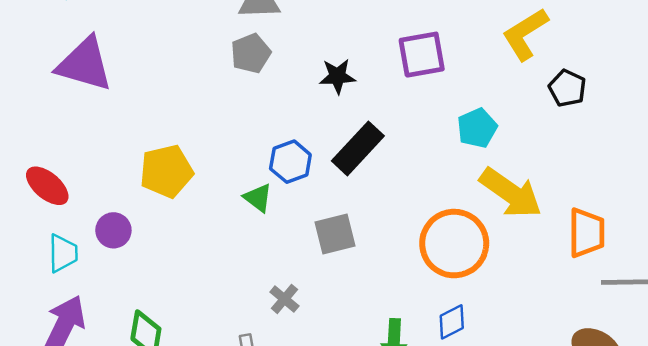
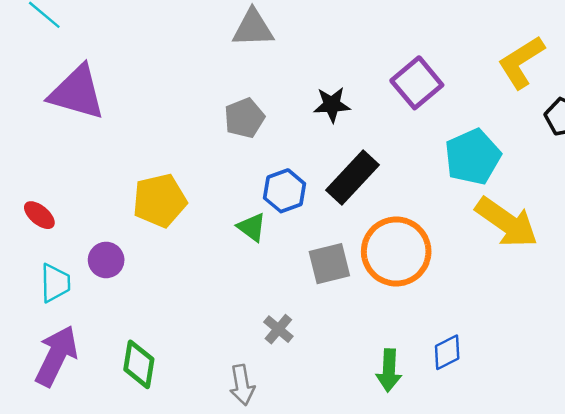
gray pentagon: (251, 53) -> (244, 118), moved
purple square: (422, 55) -> (417, 83), turned -30
cyan pentagon: (477, 128) -> (473, 157), size x1.4
red ellipse: (47, 186) -> (39, 215), size x0.7
orange circle: (454, 244) -> (396, 251), moved

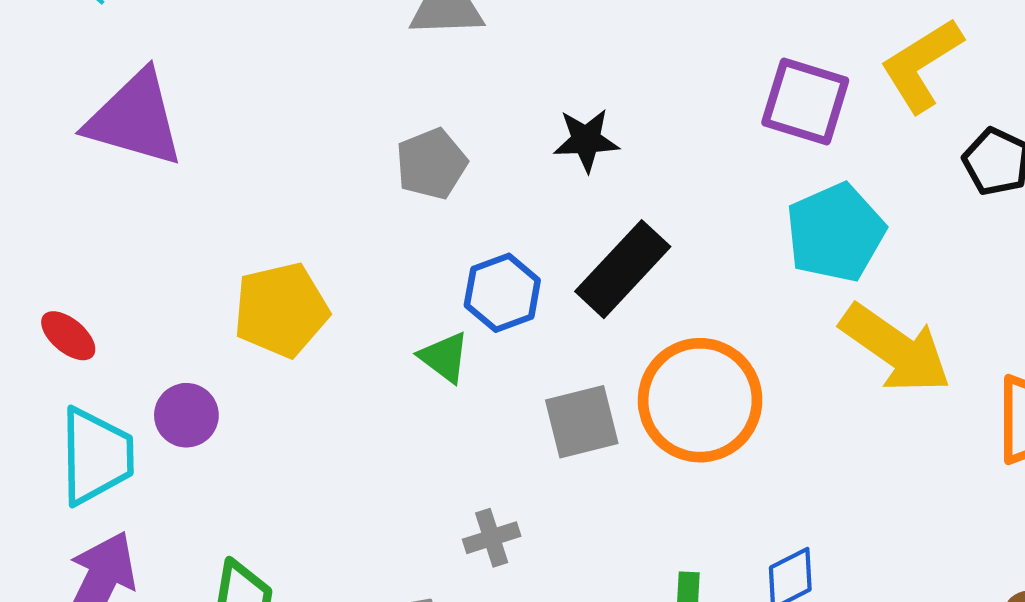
purple square: (417, 83) -> (805, 101), moved, turned -33
cyan trapezoid: (55, 283) -> (96, 456), size x1.4
gray cross: (278, 329) -> (492, 538), turned 32

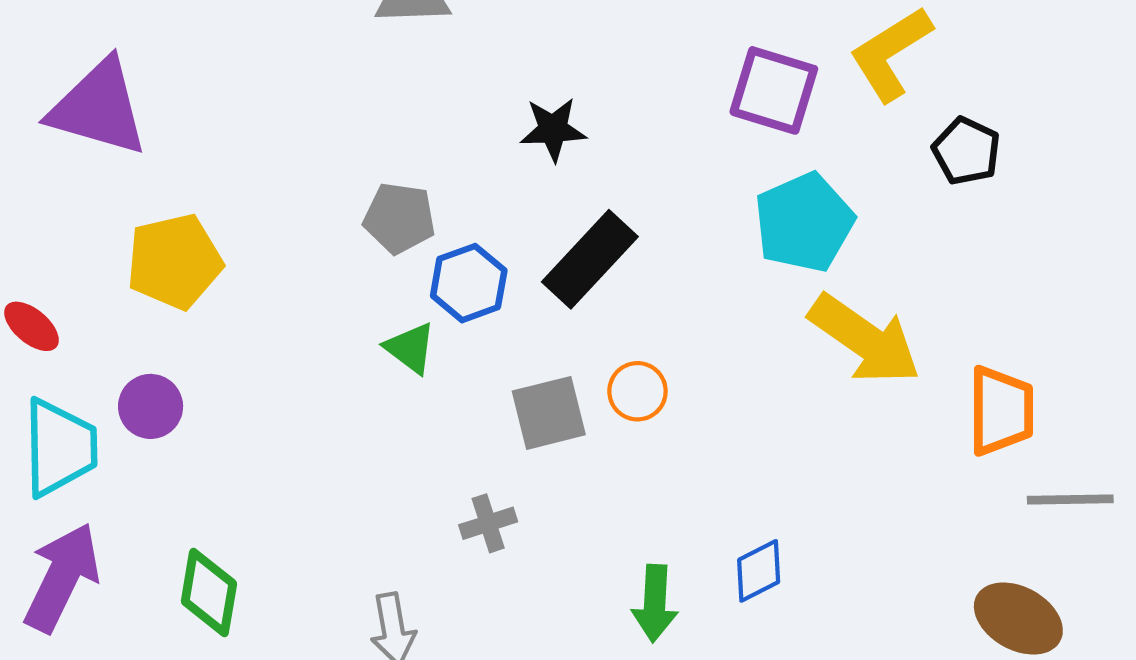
gray pentagon: (431, 164) -> (399, 218), moved, turned 30
yellow pentagon: (281, 310) -> (174, 261), moved
orange circle: (700, 400) -> (637, 391), moved, size x0.5
gray cross: (492, 538) -> (488, 523), moved

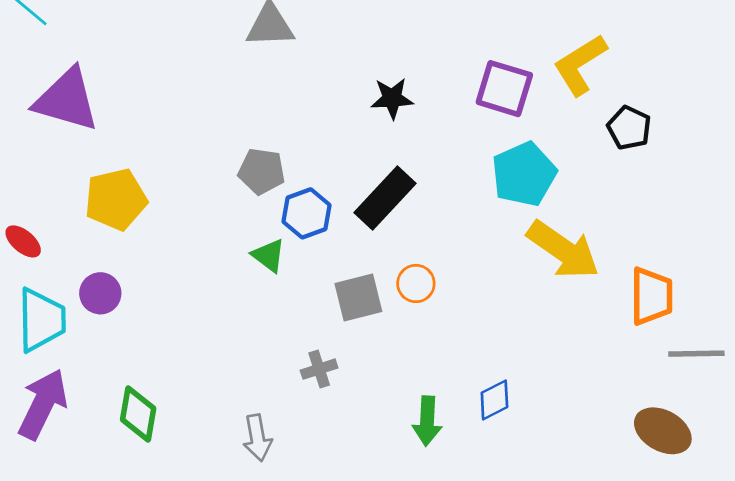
black star: (553, 129) -> (392, 98), moved

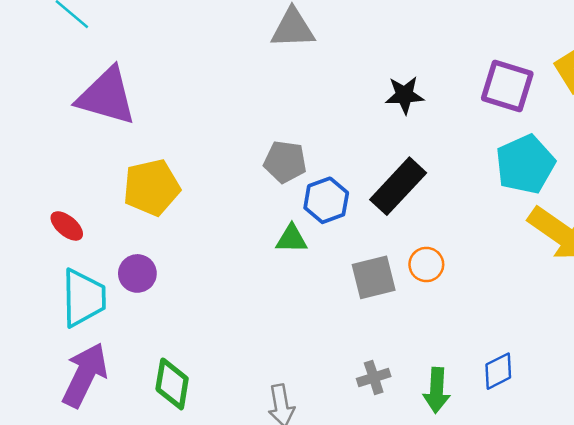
green triangle: (269, 255) -> (291, 239), turned -36
gray cross: (319, 369) -> (374, 377), moved

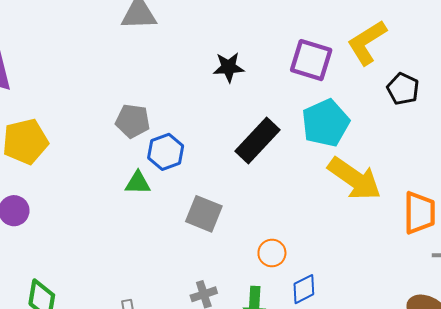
black rectangle: (398, 186) -> (257, 141), moved
orange circle: (426, 264) -> (272, 253), moved
gray square: (374, 277) -> (204, 214), turned 36

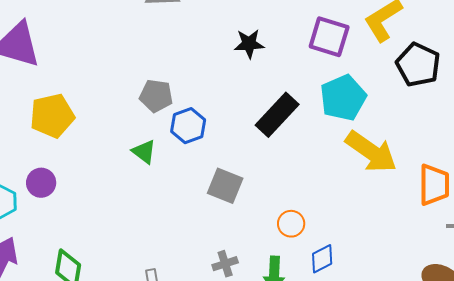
black pentagon: (403, 89) -> (418, 65), size x1.4
green triangle: (138, 183) -> (144, 152), moved, turned 36

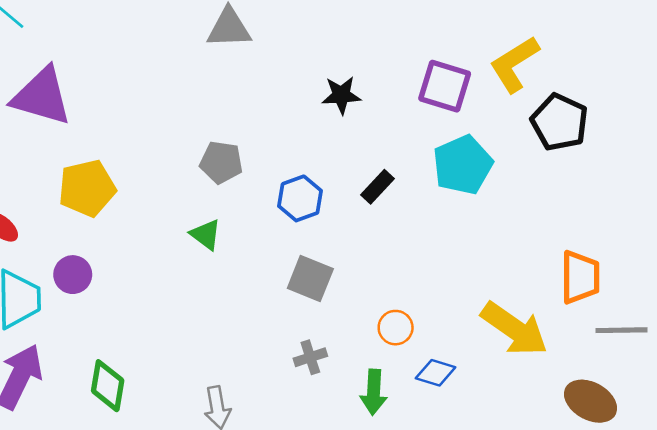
black rectangle: (277, 115) -> (377, 187), size x0.6
blue hexagon: (188, 126) -> (300, 198), moved
yellow arrow: (371, 152) -> (514, 329), moved
blue diamond: (322, 259) -> (436, 373), turned 44
gray cross: (225, 264) -> (310, 357), moved

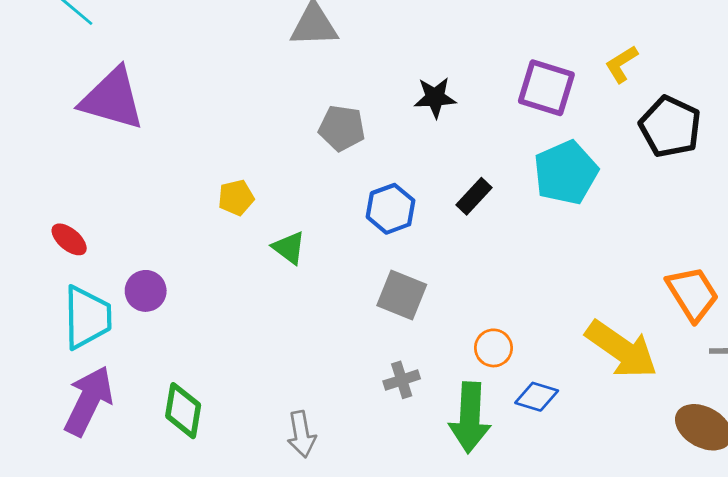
yellow L-shape: (514, 64) -> (621, 64), size x0.6
gray pentagon: (221, 162) -> (342, 128), moved
yellow pentagon: (87, 188) -> (236, 198), moved, size x0.6
orange trapezoid: (580, 277) -> (692, 294), turned -32
green arrow: (374, 392) -> (470, 418), size x1.4

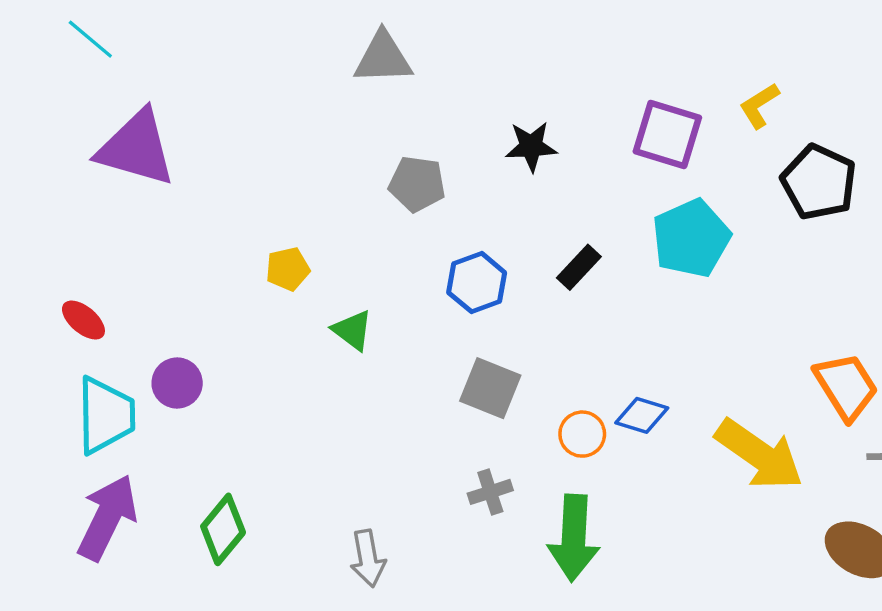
orange circle: (493, 348) -> (582, 434), moved
blue diamond: (537, 397) -> (642, 415), moved
green diamond: (183, 411) -> (223, 529), turned 30

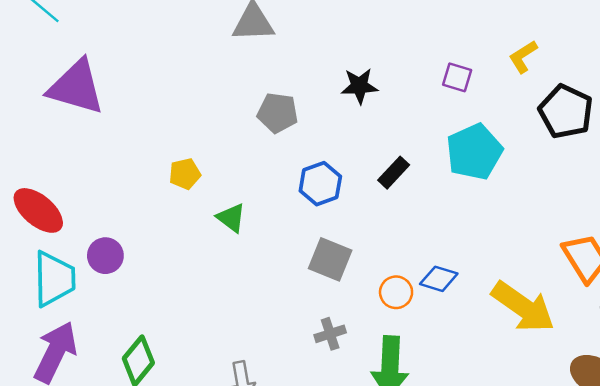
purple square: (667, 134) -> (457, 77), size x0.6
red ellipse: (83, 320) -> (38, 210), size x1.6

